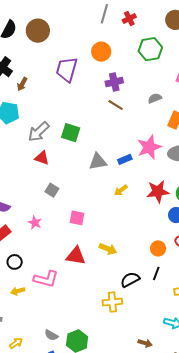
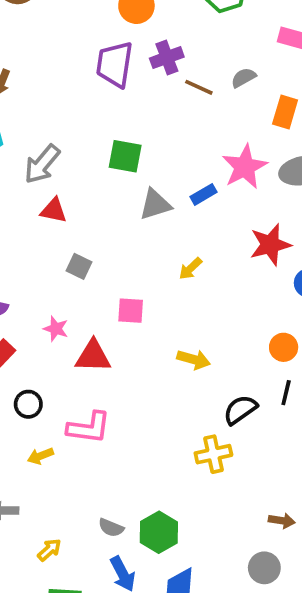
purple trapezoid: (67, 70) -> (115, 64), moved
brown line: (116, 105) -> (199, 87), moved
green square: (71, 133) -> (125, 156), moved
yellow arrow: (121, 190) -> (190, 269), moved
red triangle: (76, 256) -> (93, 356), moved

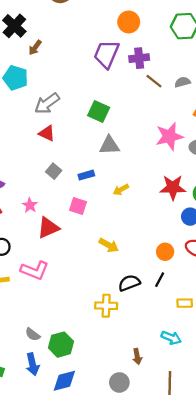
blue rectangle: (203, 194) -> (86, 175), moved
red triangle: (93, 356) -> (48, 228), turned -40
brown arrow: (282, 521) -> (137, 357), turned 56

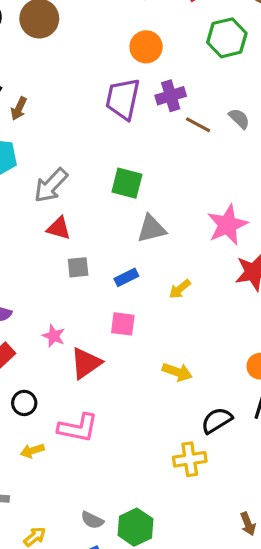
gray semicircle: (182, 82) -> (239, 119), turned 70
pink star: (169, 136) -> (227, 225), moved
gray square: (54, 171) -> (78, 267), moved, turned -35

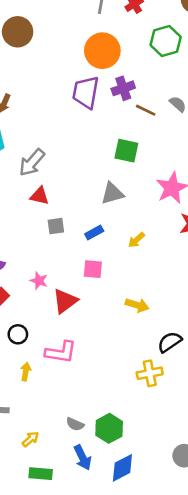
orange circle: (146, 47) -> (102, 51), size x1.4
green square: (127, 183) -> (126, 151), moved
yellow arrow: (32, 451) -> (26, 372), turned 120

